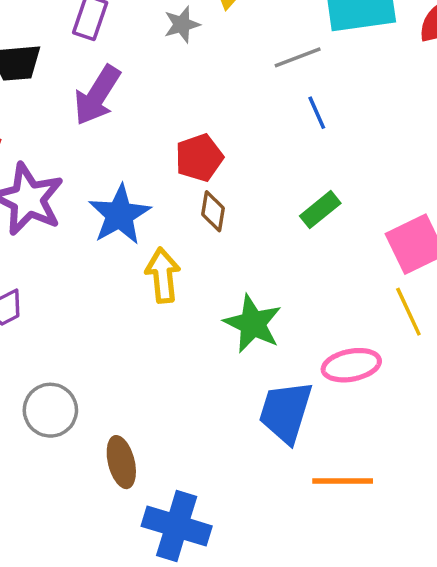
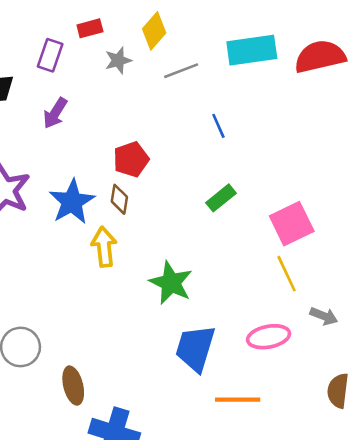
gray line: (298, 57) -> (181, 71), moved
purple arrow: (97, 95) -> (55, 113), size x0.7
brown diamond: (213, 211) -> (119, 199), moved
pink ellipse: (351, 365) -> (269, 337), moved

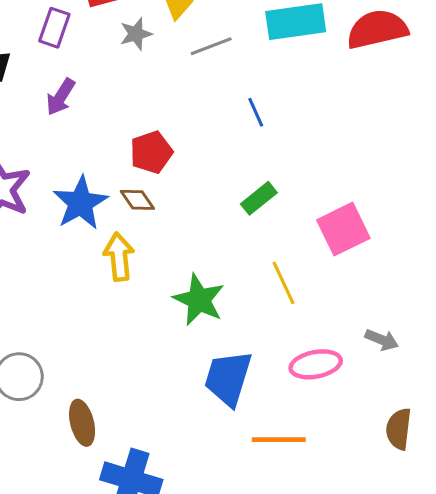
brown diamond: (119, 199) -> (137, 200), turned -44
yellow line: (287, 274) -> (283, 283), moved

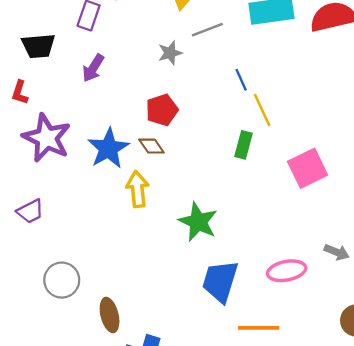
gray star: (136, 34) -> (170, 53), moved
green rectangle: (259, 198) -> (243, 145), turned -36
yellow line: (283, 283) -> (262, 110), moved

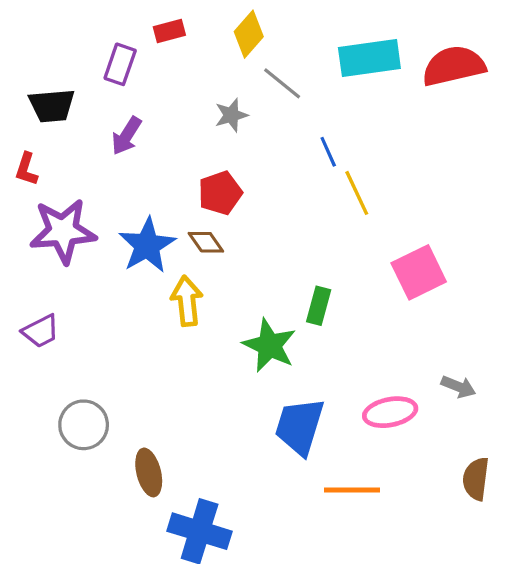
gray line: (207, 30) -> (282, 83), turned 60
purple star: (47, 138) -> (63, 231), turned -30
green rectangle: (243, 145) -> (319, 306), moved

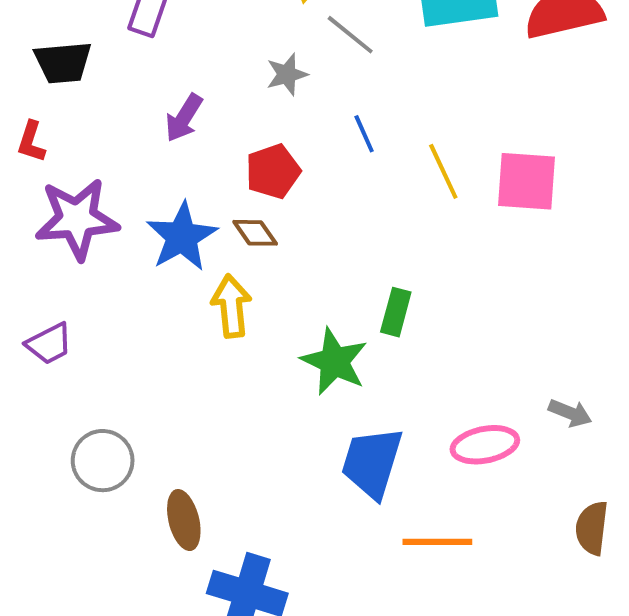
purple arrow: (126, 136) -> (184, 118), moved
blue line: (328, 152) -> (364, 134), moved
pink square: (419, 272) -> (526, 181), moved, turned 30

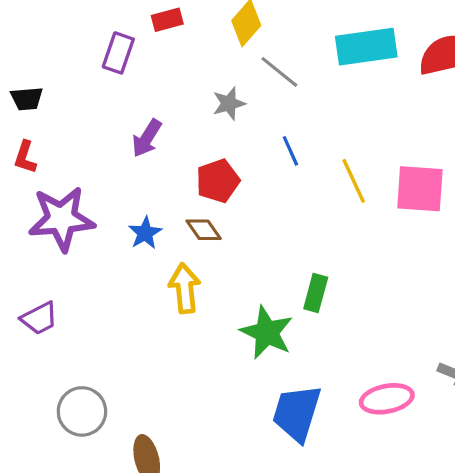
black trapezoid: (63, 62) -> (27, 99), moved, size x0.7
blue star: (182, 237) -> (145, 233), size x0.6

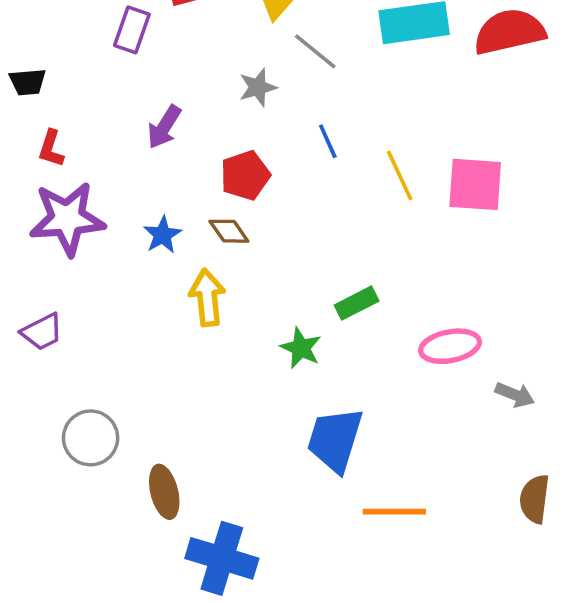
red L-shape: (25, 157) -> (51, 148), moved
green rectangle: (316, 293) -> (357, 303), turned 48
green star: (267, 332) -> (301, 348), size x0.7
pink ellipse: (387, 399) -> (450, 346), moved

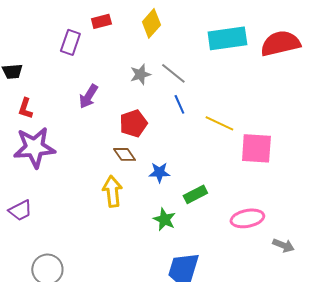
gray line: (315, 51) -> (173, 73), moved
yellow line: (400, 175) -> (219, 123), turned -40
pink square: (475, 184) -> (256, 148), moved
blue star: (162, 235) -> (159, 172), moved, turned 30

